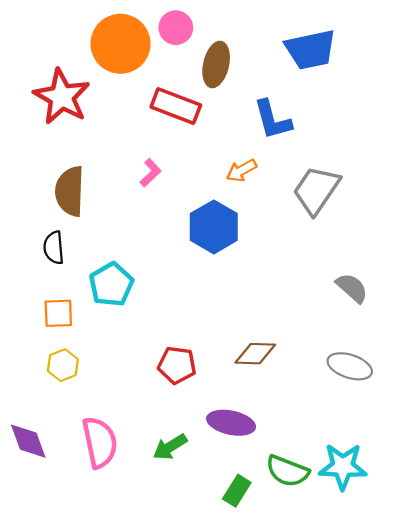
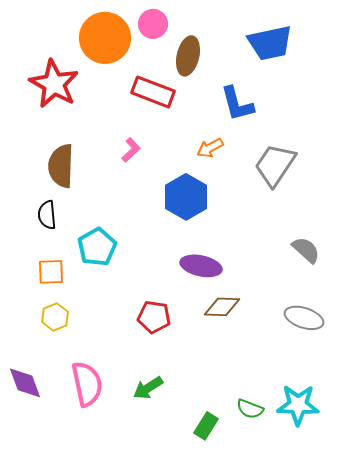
purple ellipse: (231, 423) -> (201, 266), moved
green semicircle: (288, 471) -> (250, 409), size x0.7

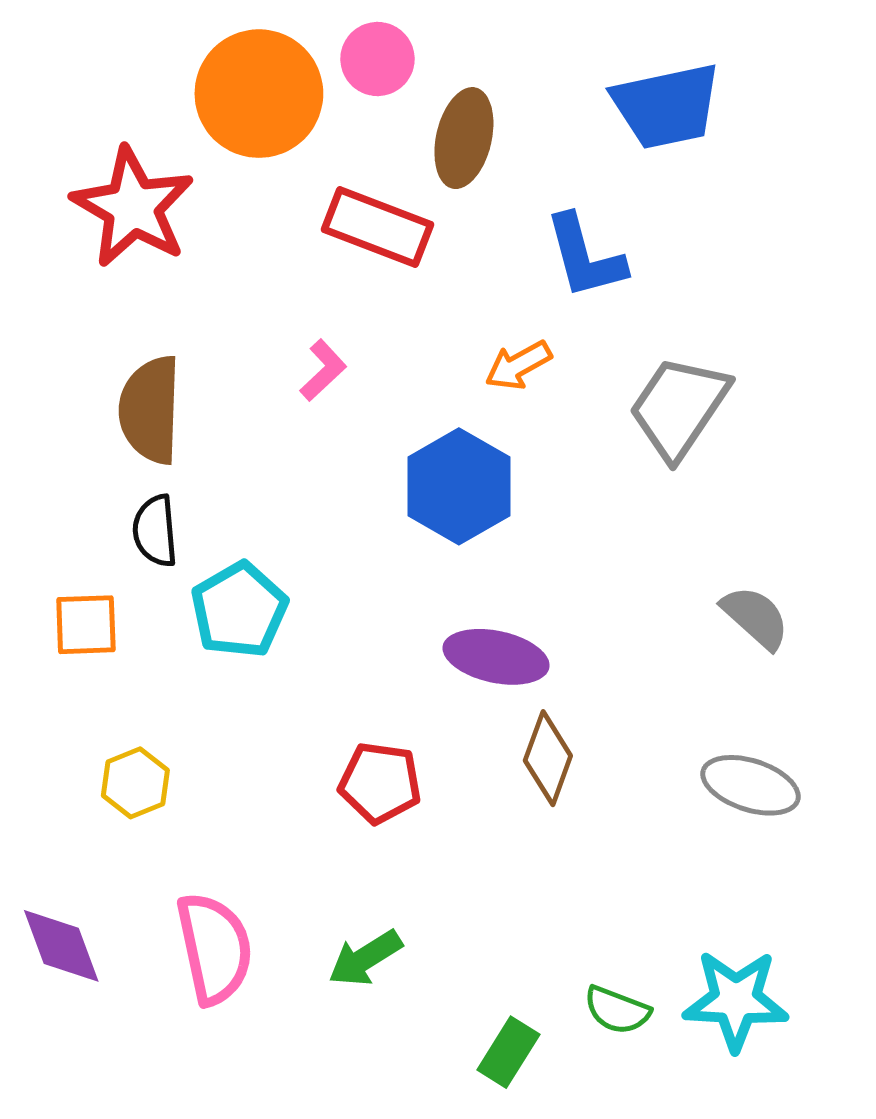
black semicircle: (47, 215) -> (155, 531), moved
orange square: (51, 272) -> (86, 625), moved
brown diamond: (222, 307) -> (548, 758), turned -72

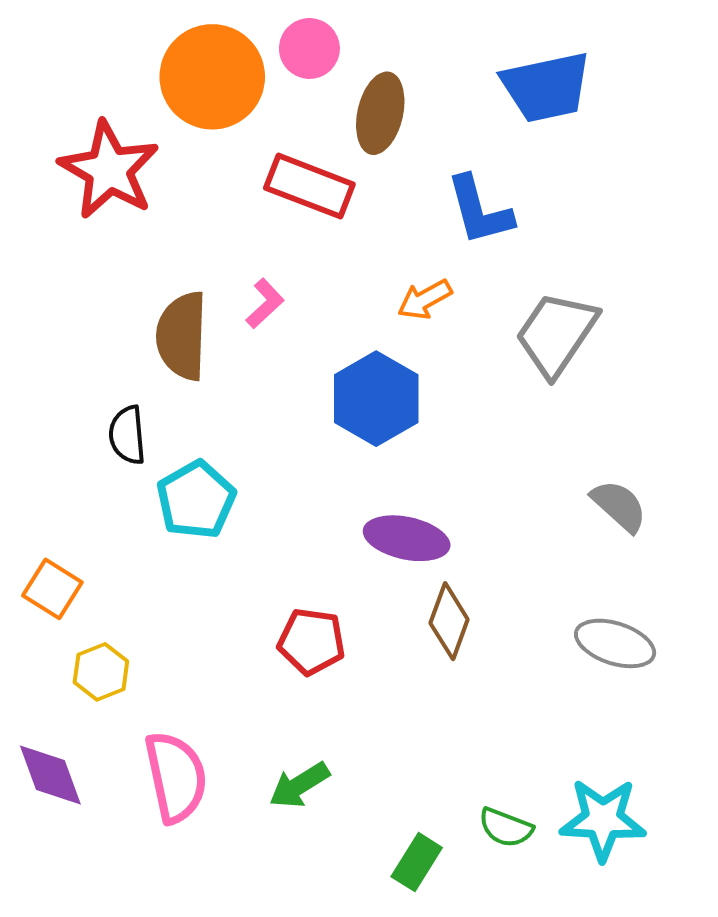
brown semicircle: (150, 410) -> (182, 336), moved
orange square: (86, 625) -> (52, 589), moved, turned 34
yellow hexagon: (135, 783) -> (101, 672), moved

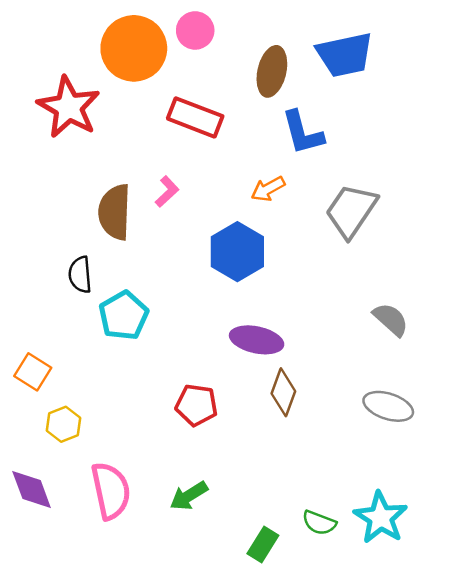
brown ellipse: (380, 113) -> (272, 71), moved
cyan star: (603, 820) -> (381, 518), turned 30

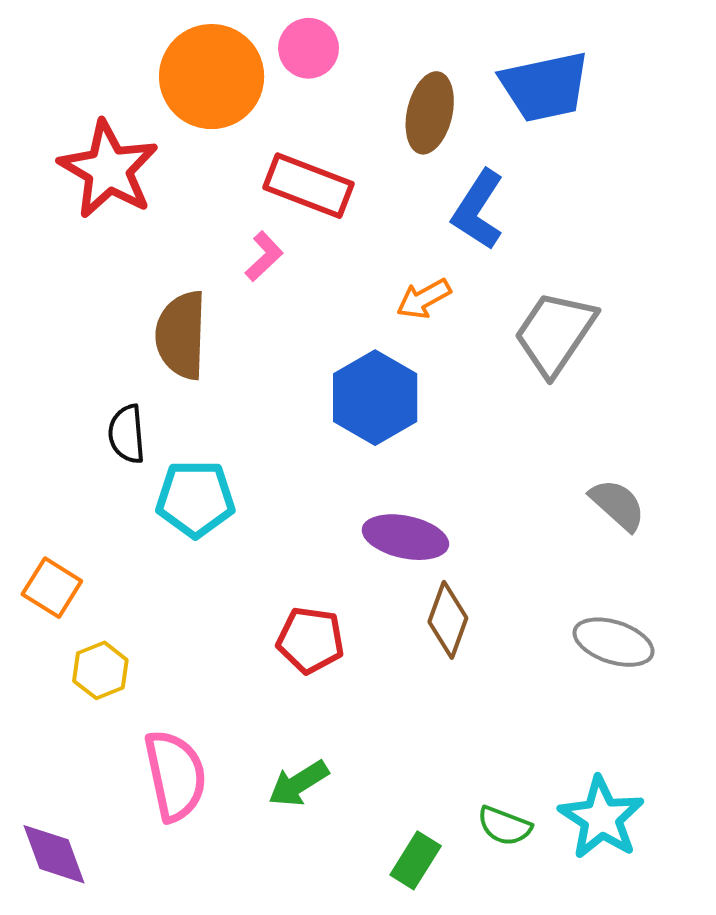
blue L-shape: (303, 133) -> (478, 210), turned 48
pink L-shape: (167, 192) -> (264, 256), moved
cyan pentagon: (124, 316) -> (195, 499), turned 30
purple diamond: (32, 489) -> (54, 854), moved

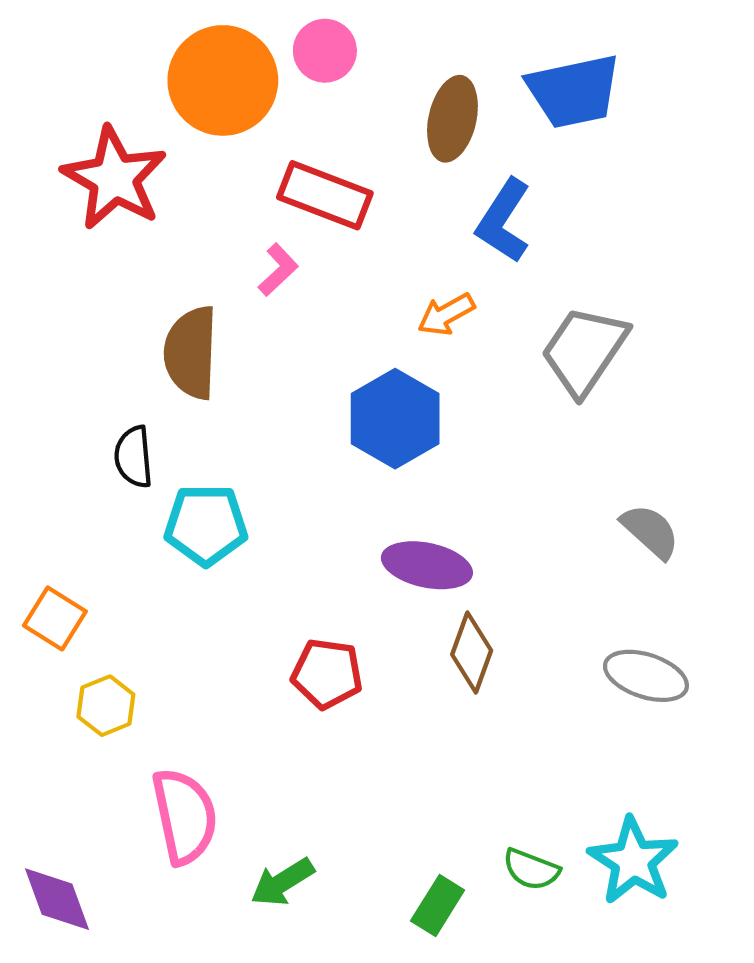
green arrow: (298, 784) -> (282, 882), moved

